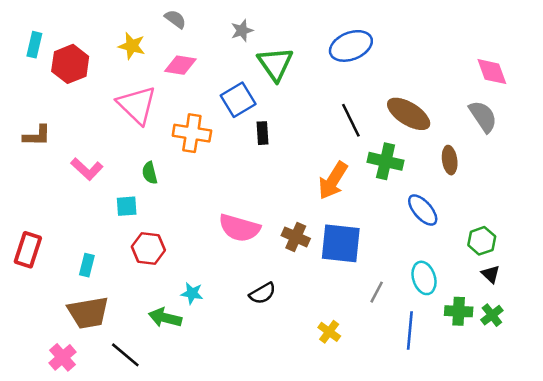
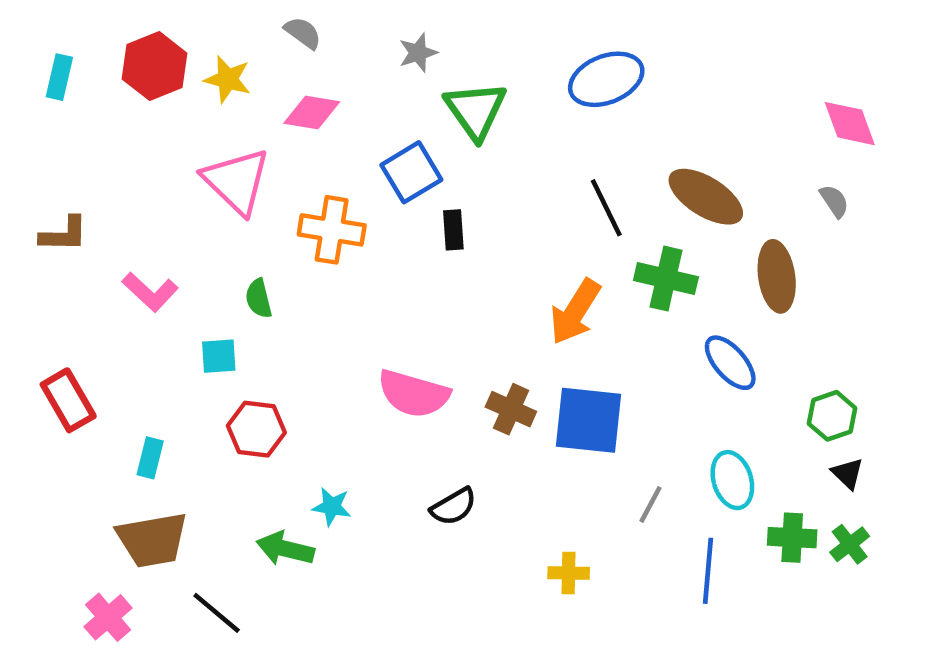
red hexagon: (70, 64) -> (155, 66), moved
gray semicircle: (483, 116) -> (834, 201), size x0.6
brown ellipse: (450, 160) -> (777, 276), size x1.4
red rectangle: (28, 250) -> (68, 400), moved, turned -48
yellow cross: (329, 332) -> (569, 573), turned -35

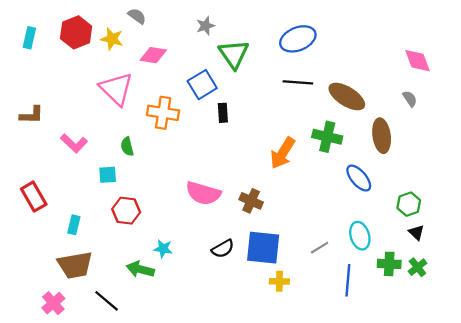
gray semicircle: (303, 33) -> (137, 16), moved
black line: (606, 208) -> (298, 82), moved, turned -60
blue square: (588, 420) -> (263, 248), moved
gray line: (650, 504) -> (320, 248), turned 30

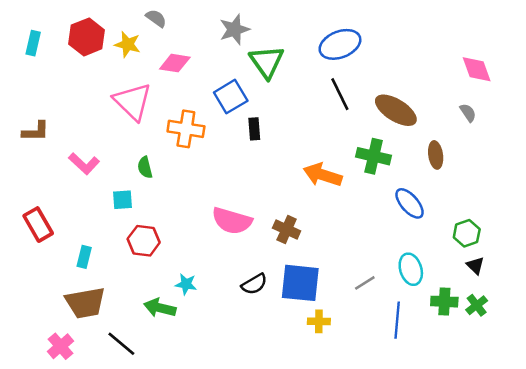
gray star: (205, 26) -> (234, 29), size x1.4
black line: (298, 82) -> (340, 94), turned 60
brown ellipse: (382, 136) -> (436, 155), size x0.7
orange arrow: (283, 153) -> (323, 175), turned 76

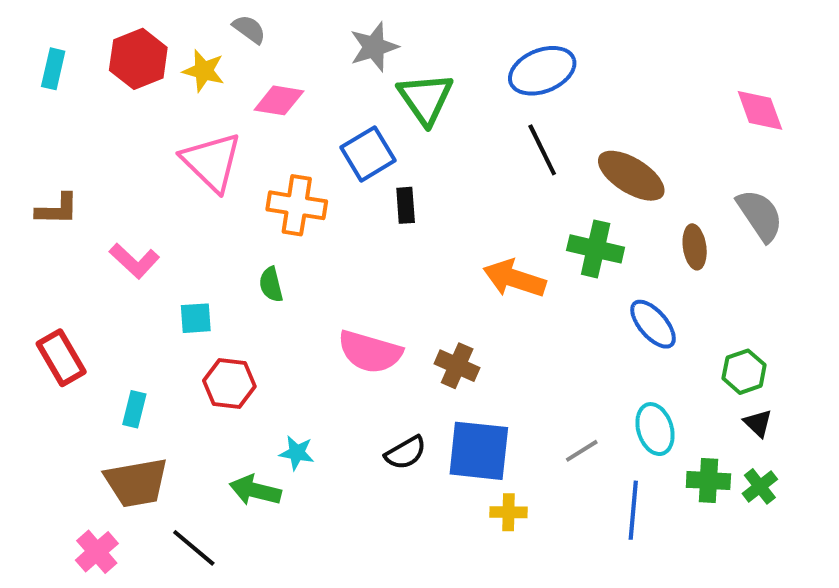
gray semicircle: (468, 113) -> (760, 215), moved, size x1.8
green semicircle: (145, 167) -> (271, 285), moved

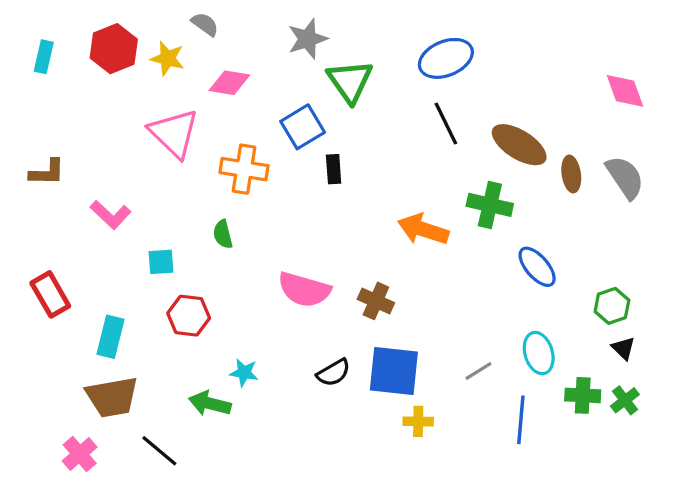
brown ellipse: (695, 247) -> (571, 174), moved
cyan rectangle: (134, 409) -> (111, 337), size x1.4

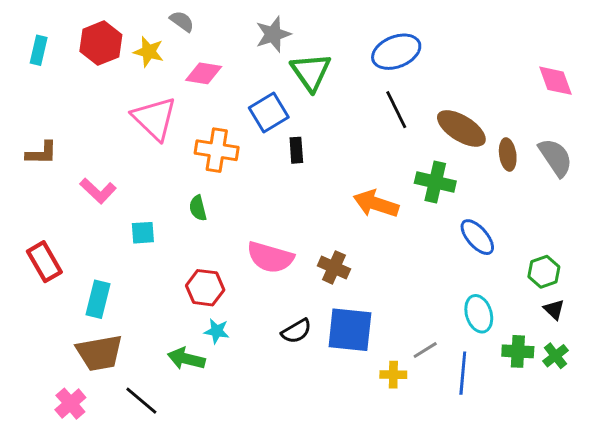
red hexagon: (189, 316) -> (205, 288), moved
gray line: (478, 371) -> (425, 350), moved
yellow cross: (418, 421) -> (393, 375), moved

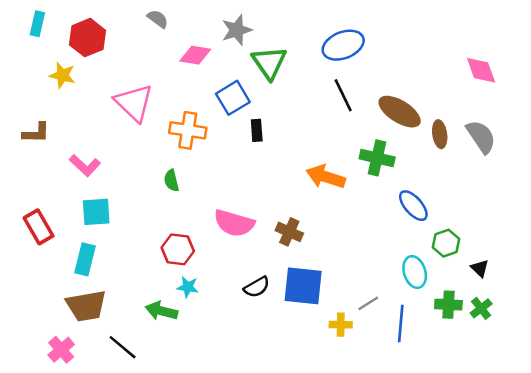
cyan rectangle: (39, 50) -> (37, 24), moved
yellow star: (149, 52) -> (62, 75), moved
pink diamond: (204, 73) -> (195, 55), moved
cyan square: (143, 233) -> (96, 212), moved, size x1.4
green hexagon: (544, 272) -> (446, 243), moved

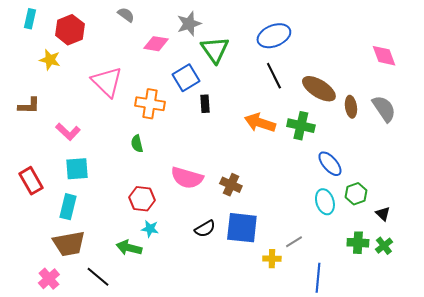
orange arrow: (326, 177) -> (260, 123), moved
cyan ellipse: (415, 272) -> (325, 202), moved
blue line: (401, 323) -> (318, 278), moved

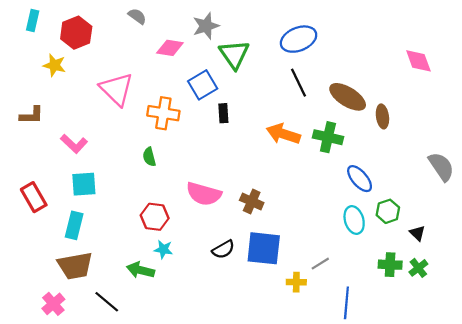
gray semicircle: (384, 109) -> (441, 167), moved

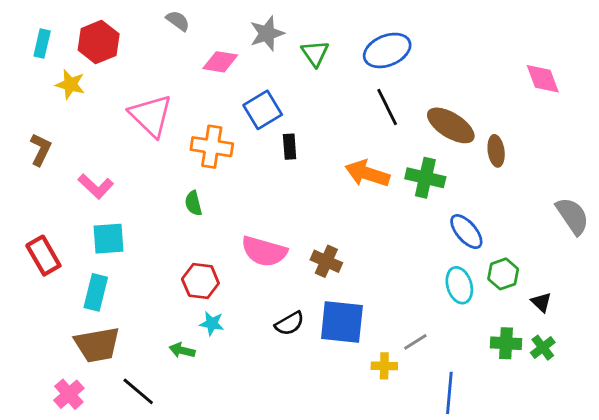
cyan rectangle: (33, 21) -> (42, 43), moved
green triangle: (234, 54) -> (315, 53), moved, size x0.7
brown L-shape: (32, 115) -> (41, 149), turned -65
green arrow: (141, 270) -> (182, 350), size x0.7

